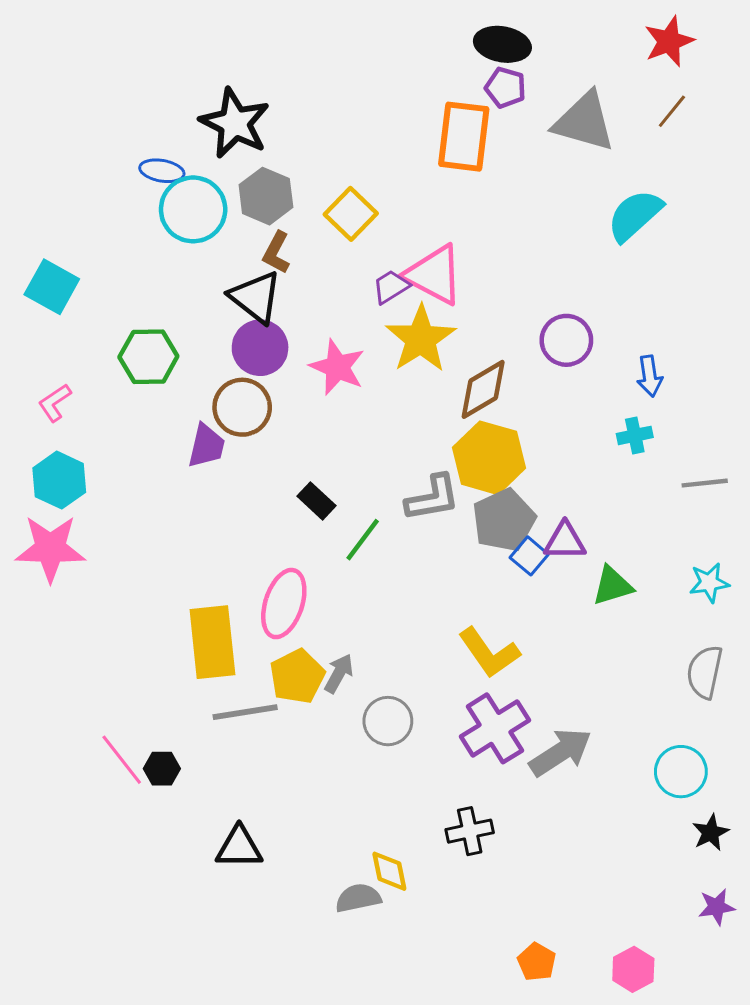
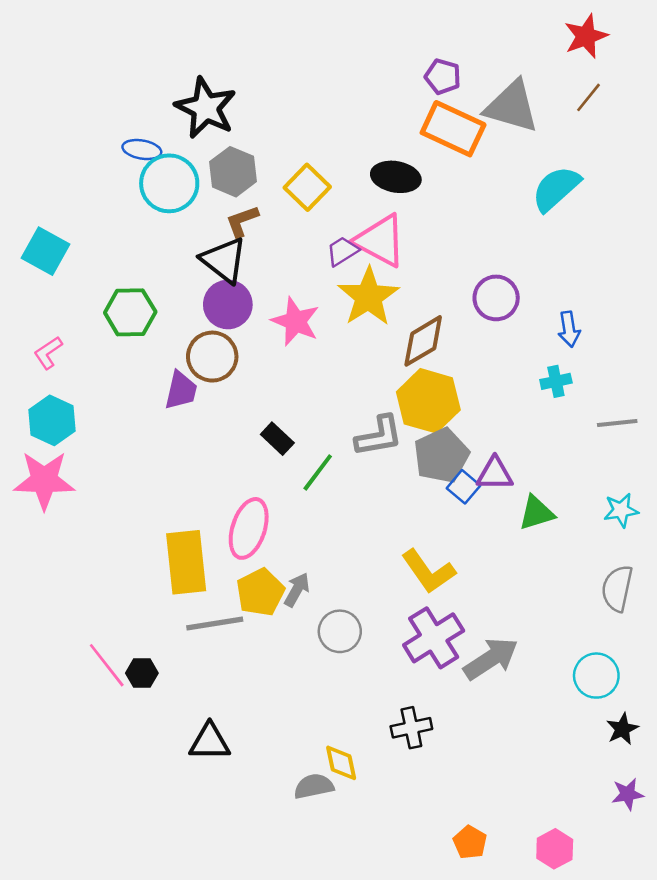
black ellipse: (502, 44) -> (396, 177), moved
orange rectangle: (464, 137) -> (453, 129), moved, turned -72
brown L-shape: (276, 253) -> (242, 221), turned 42

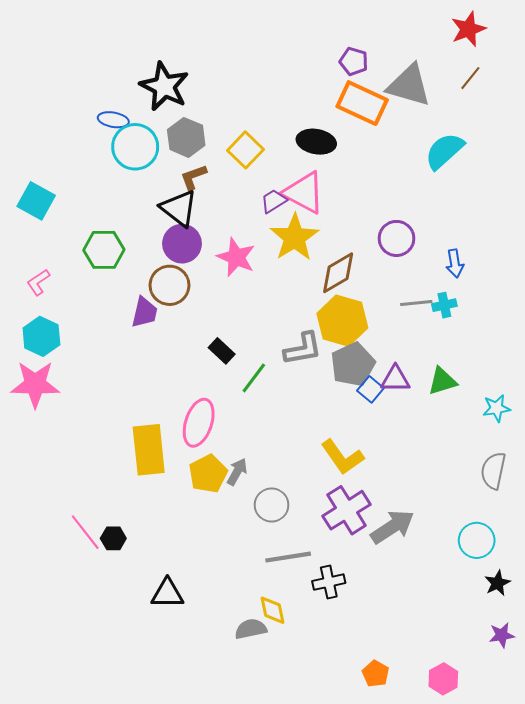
gray line: (617, 423) -> (416, 303), moved
green triangle: (536, 513) -> (442, 381), moved
gray line: (215, 624) -> (288, 557), moved

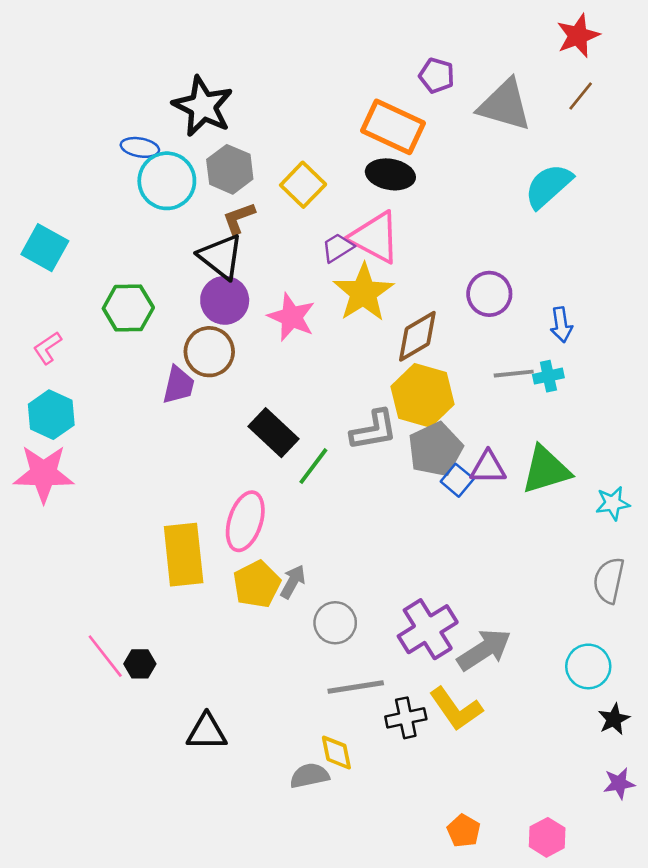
orange rectangle: (362, 103) -> (393, 127), moved
black rectangle: (222, 351) -> (273, 433), size x1.5
green triangle: (442, 381) -> (546, 470), size x1.4
yellow L-shape: (342, 457) -> (456, 709), moved

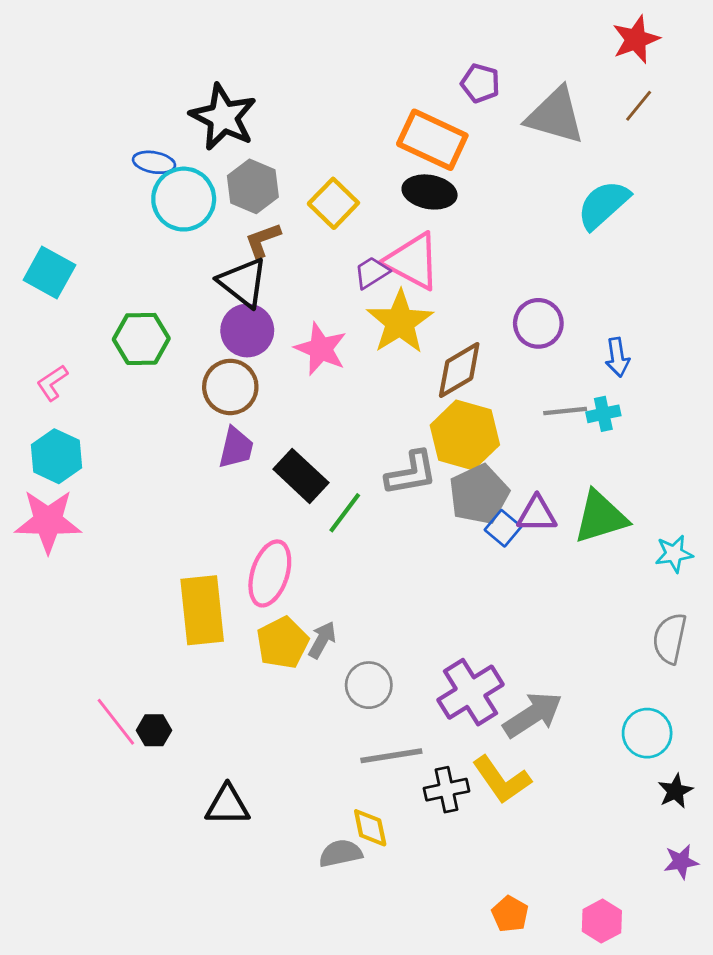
purple trapezoid: (178, 385) -> (236, 448), moved

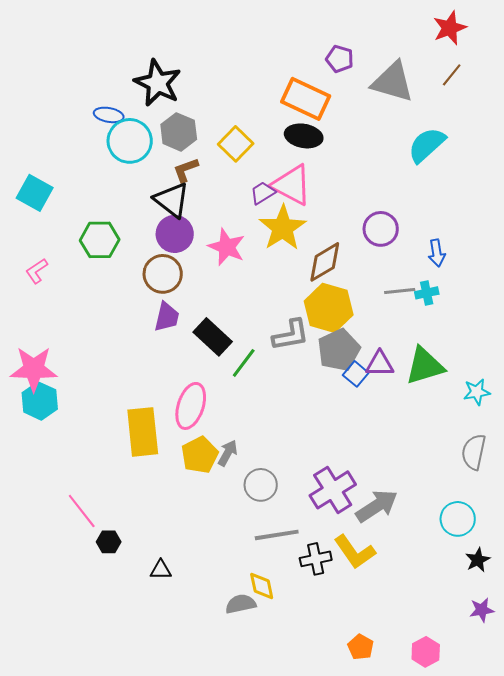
cyan hexagon: (57, 456) -> (40, 401), moved
black hexagon: (154, 730) -> (109, 542), moved
black triangle: (227, 805) -> (161, 570), size x0.7

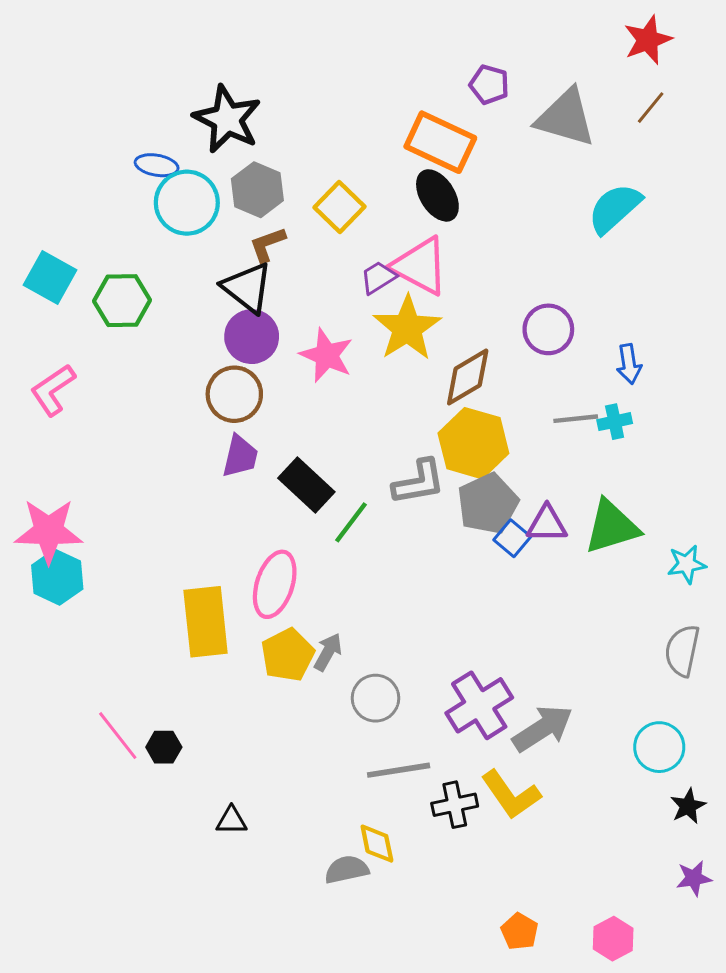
black ellipse: (304, 136) -> (437, 195), turned 48
green hexagon: (100, 240) -> (122, 301), moved
pink L-shape: (37, 271) -> (53, 390), size x1.4
black hexagon: (109, 542) -> (164, 747), moved

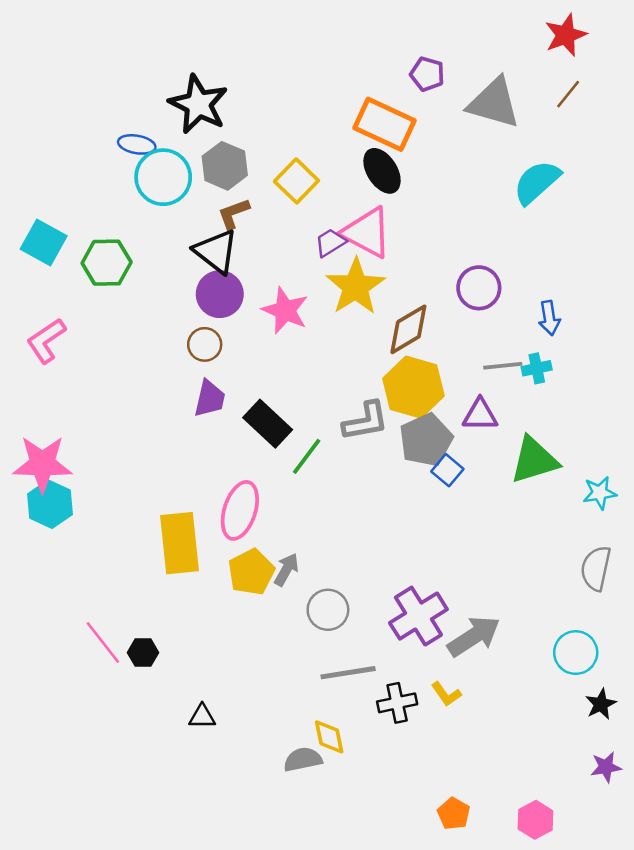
brown circle: (234, 394) -> (205, 344), size x0.7
purple triangle: (547, 524) -> (480, 415), moved
yellow L-shape: (511, 795) -> (446, 694), size x0.6

